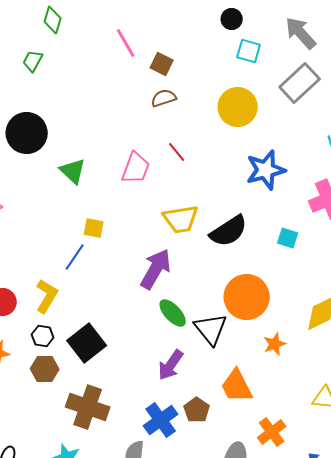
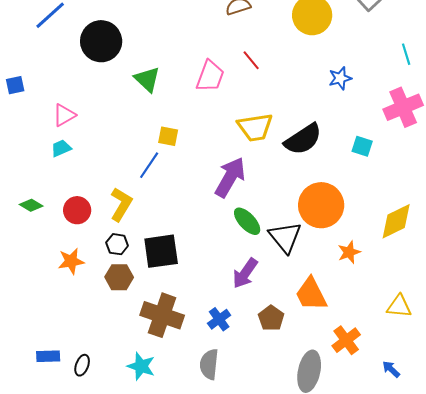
blue star: (266, 170) -> (340, 78), size x0.6
black square: (87, 343) -> (161, 251), turned 30
blue cross: (161, 420) -> (219, 319), moved, size x0.7

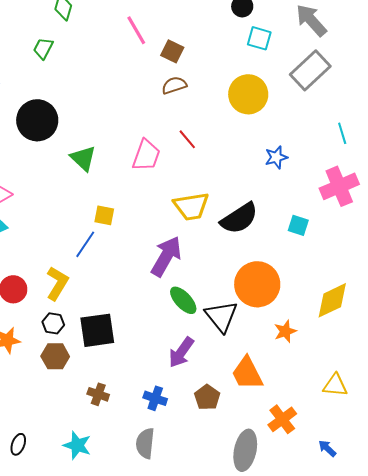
brown cross: (162, 315) -> (98, 394), size x0.5
blue cross: (219, 319) -> (155, 398), turned -35

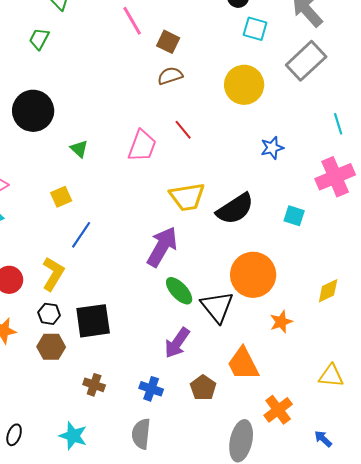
green triangle: (83, 158) -> (79, 149), size x0.7
yellow square: (104, 215) -> (61, 197), moved, turned -35
yellow diamond: (332, 300) -> (328, 291), size x0.7

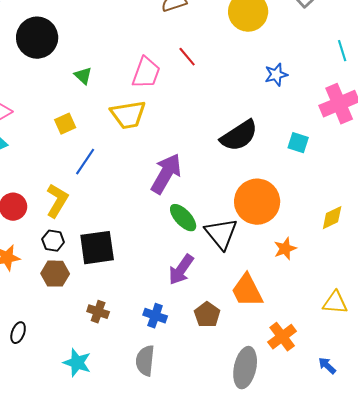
yellow trapezoid: (187, 197) -> (128, 115), moved
black ellipse: (14, 435) -> (18, 333), moved

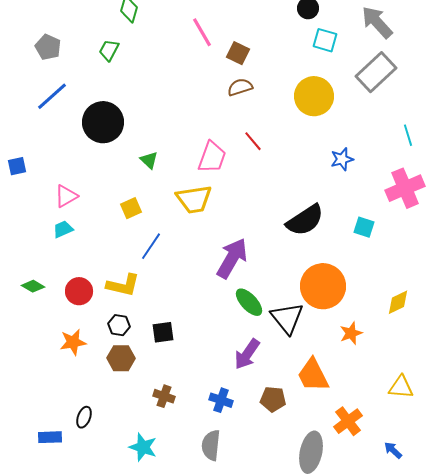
yellow L-shape: (57, 201) -> (123, 285), turned 72
black square: (97, 248) -> (163, 332), size x0.6
brown pentagon: (207, 315) -> (273, 399), turned -30

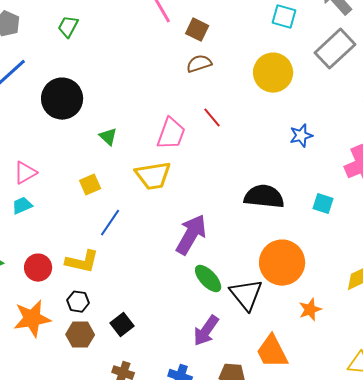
black semicircle: (305, 220) -> (264, 197), turned -141
black square: (163, 332) -> (122, 325), moved, turned -30
orange star: (73, 342) -> (32, 319), size x1.4

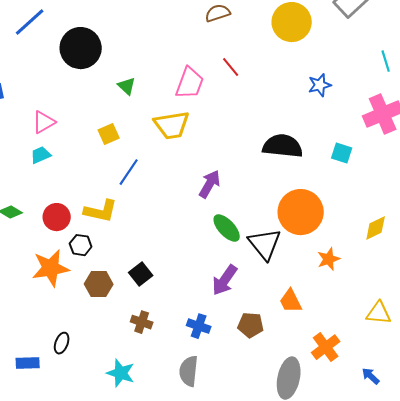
purple arrow: (191, 235) -> (210, 184), size x0.7
black hexagon: (78, 302) -> (81, 245), moved
orange trapezoid: (272, 352) -> (291, 301), size x0.7

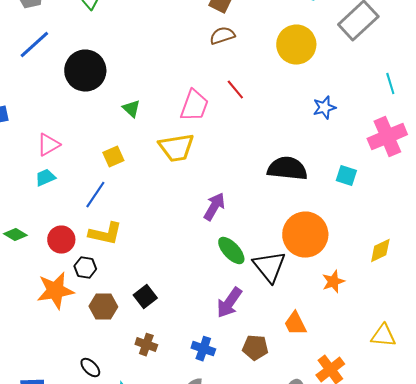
blue line: (129, 172) -> (95, 195), moved
black ellipse: (62, 343) -> (90, 368), moved, turned -65

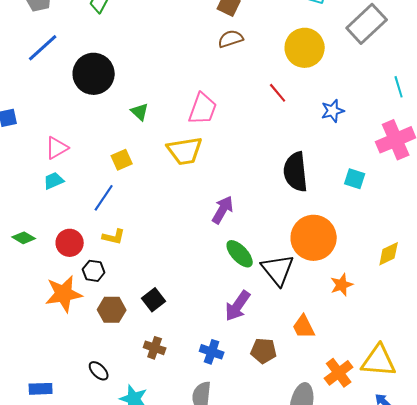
red line: (235, 90) -> (278, 93), moved
black semicircle: (287, 169) -> (296, 172), turned -102
yellow L-shape: (105, 234) -> (114, 237), size x0.7
yellow triangle: (383, 336) -> (379, 361), moved, size x1.4

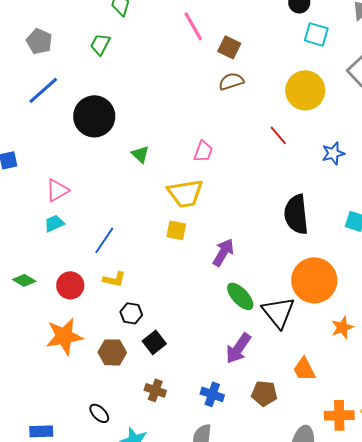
pink trapezoid: (203, 109) -> (203, 151), size x0.7
yellow square: (122, 160) -> (176, 230), moved, turned 35
black hexagon: (94, 271) -> (131, 313), moved
orange cross: (339, 373) -> (339, 415), turned 36

